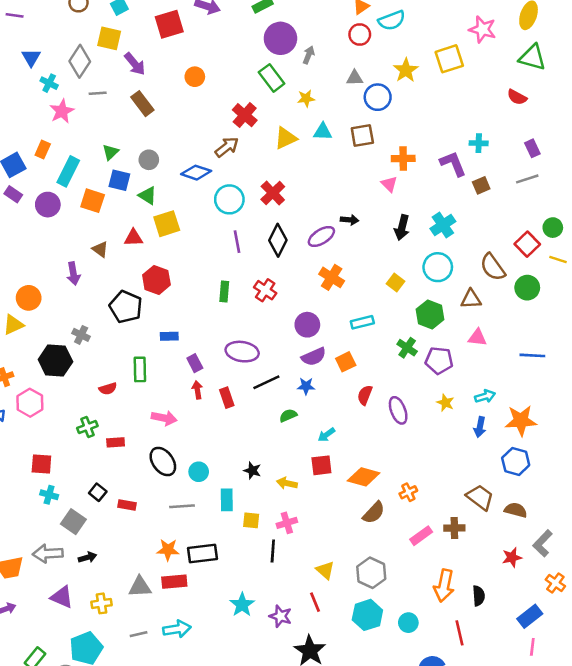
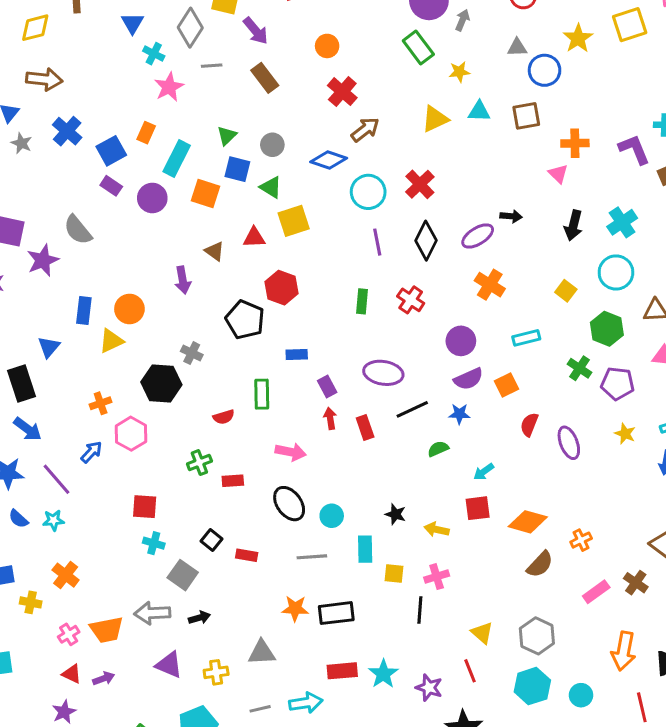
red cross: (245, 115) -> (342, 92), moved
brown cross: (454, 528) -> (636, 583), turned 36
red rectangle: (174, 582) -> (342, 671), moved

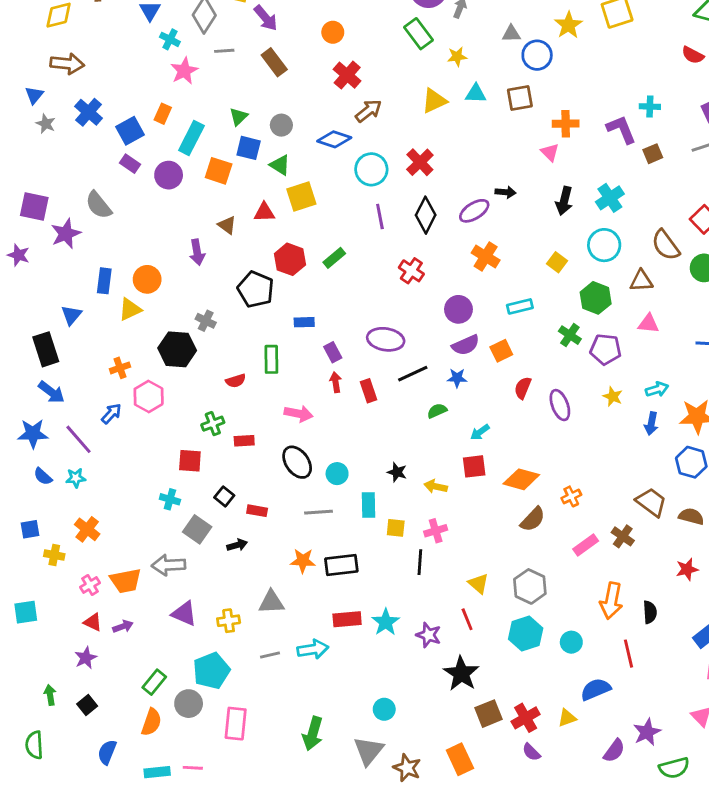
green rectangle: (362, 301) -> (334, 258), moved, turned 45
red square: (145, 507) -> (190, 461), moved
black arrow: (199, 618) -> (237, 545), moved

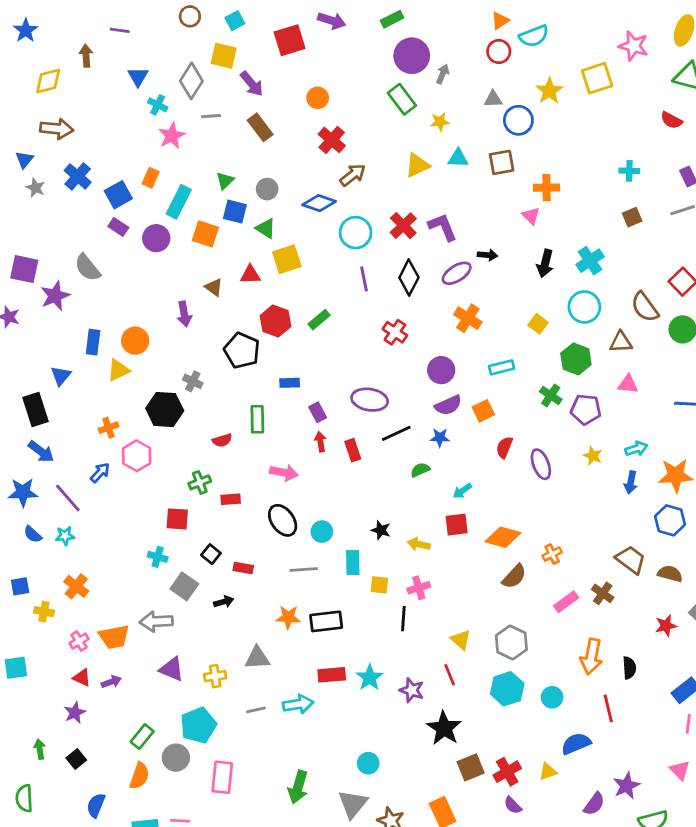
purple L-shape: (621, 129) -> (443, 227), moved

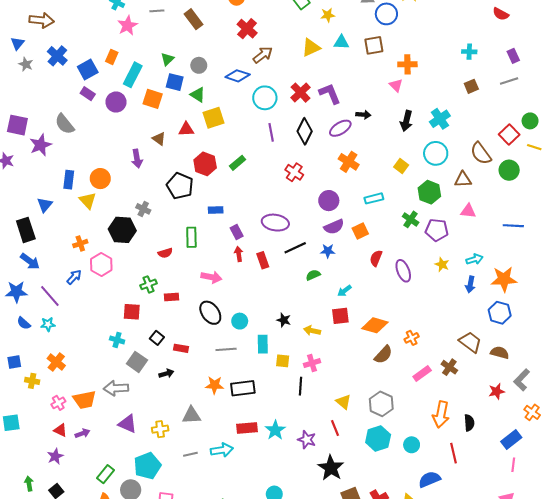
yellow triangle: (118, 370) -> (88, 201), turned -48

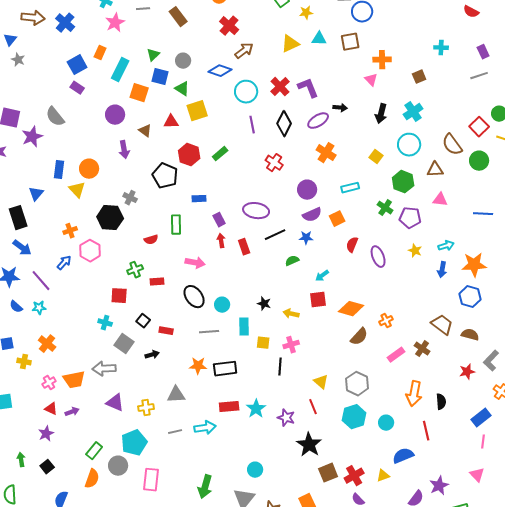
blue cross: (57, 56) -> (65, 23), moved
brown square: (471, 86) -> (419, 77), moved
purple circle: (116, 102) -> (115, 115), moved

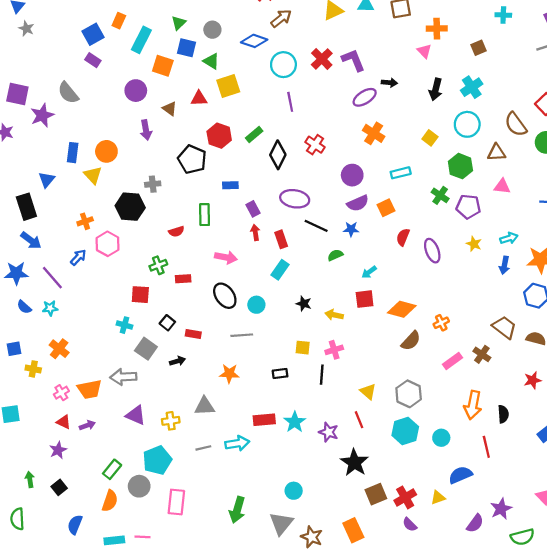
black diamond: (284, 124) -> (278, 155), moved
gray cross: (130, 198) -> (153, 184), turned -32
black line: (275, 235) -> (316, 226), turned 50
cyan rectangle: (244, 327) -> (280, 270), moved, turned 36
black rectangle: (225, 369) -> (280, 373), moved, size x0.6

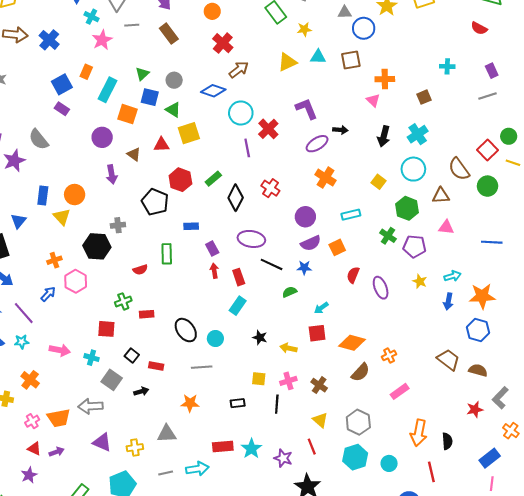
red cross: (322, 59) -> (268, 129), moved
pink arrow: (226, 257) -> (60, 350), moved
brown cross: (482, 354) -> (319, 385), moved

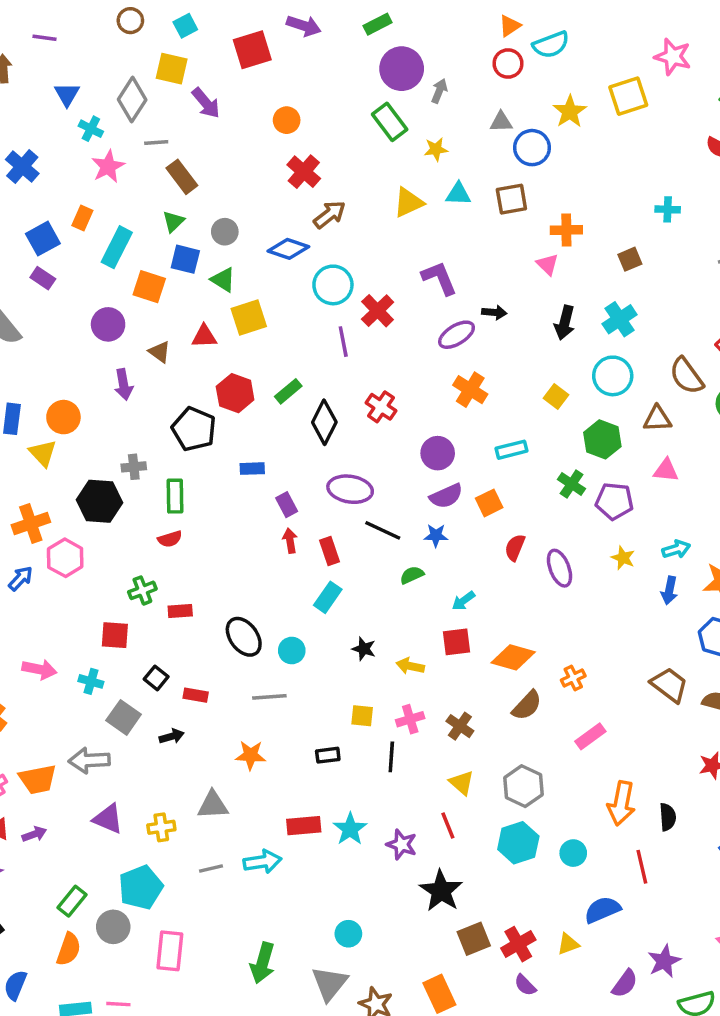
brown rectangle: (169, 34) -> (182, 177), moved
green rectangle: (167, 254) -> (175, 496), moved
orange cross: (54, 260) -> (31, 523), size x1.5

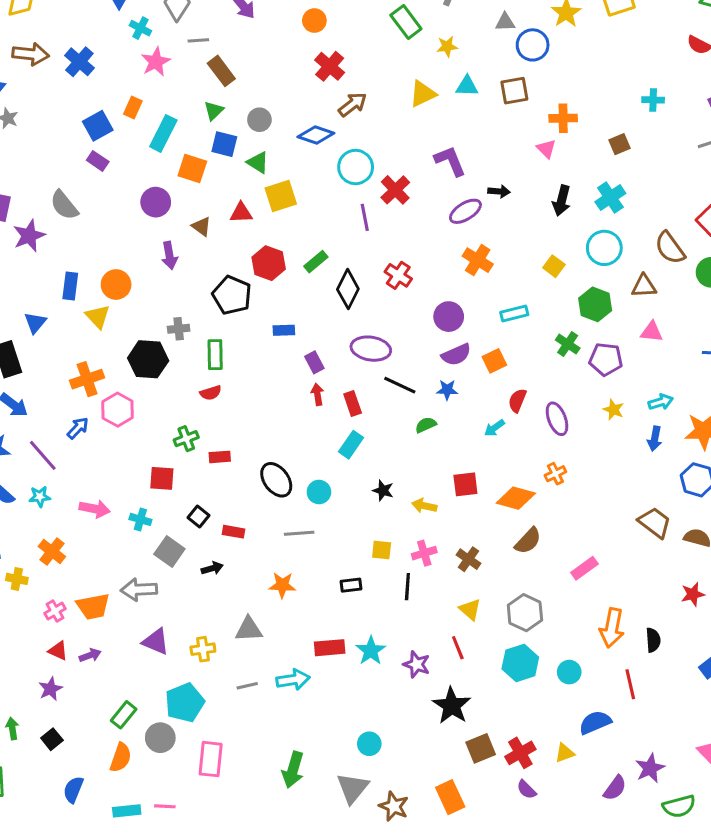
cyan arrow: (463, 601) -> (494, 428), moved
orange cross: (573, 678) -> (555, 474), moved

